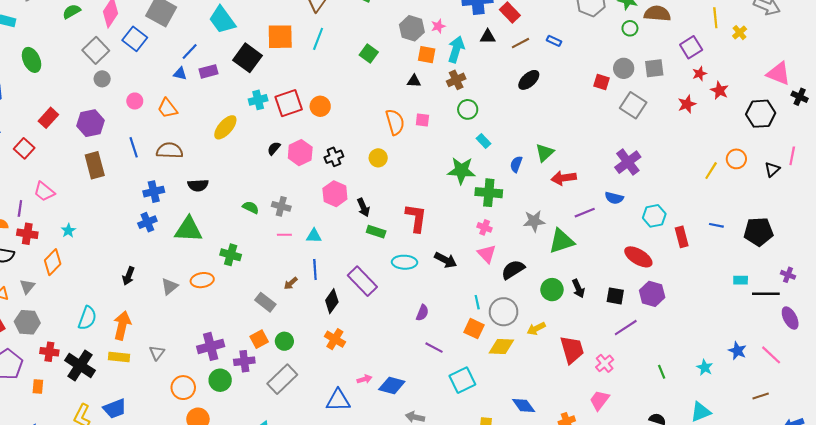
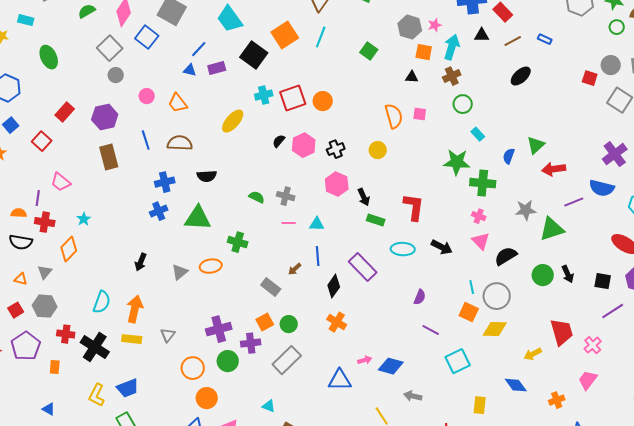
orange square: (280, 37) -> (285, 35), turned -32
blue semicircle: (614, 198) -> (602, 188), size x1.4
yellow arrow: (536, 329) -> (533, 354), moved

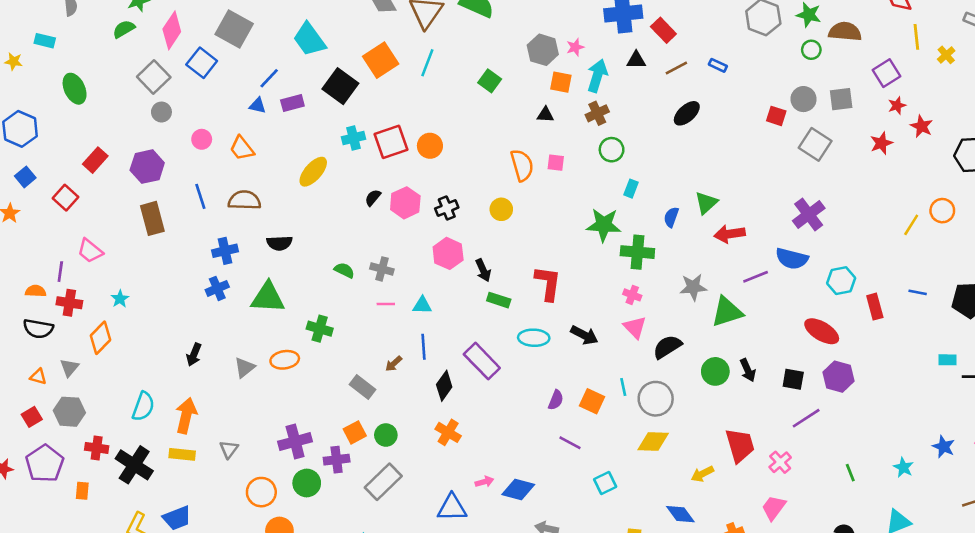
cyan rectangle: (478, 134) -> (631, 189), turned 64
orange square: (469, 312) -> (592, 401), moved
cyan square: (458, 361) -> (605, 483), size x0.7

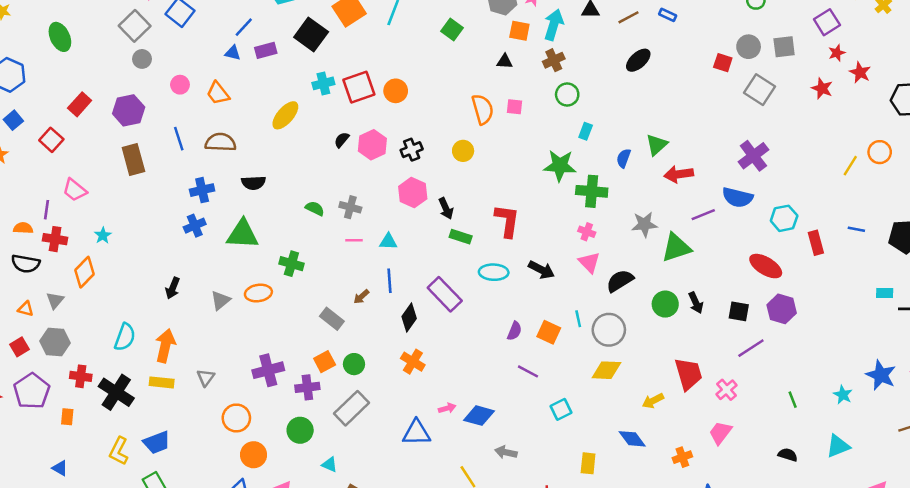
red star: (881, 143) -> (822, 88), turned -30
blue star: (944, 447) -> (881, 375), size x1.4
green circle: (307, 483) -> (300, 430), moved

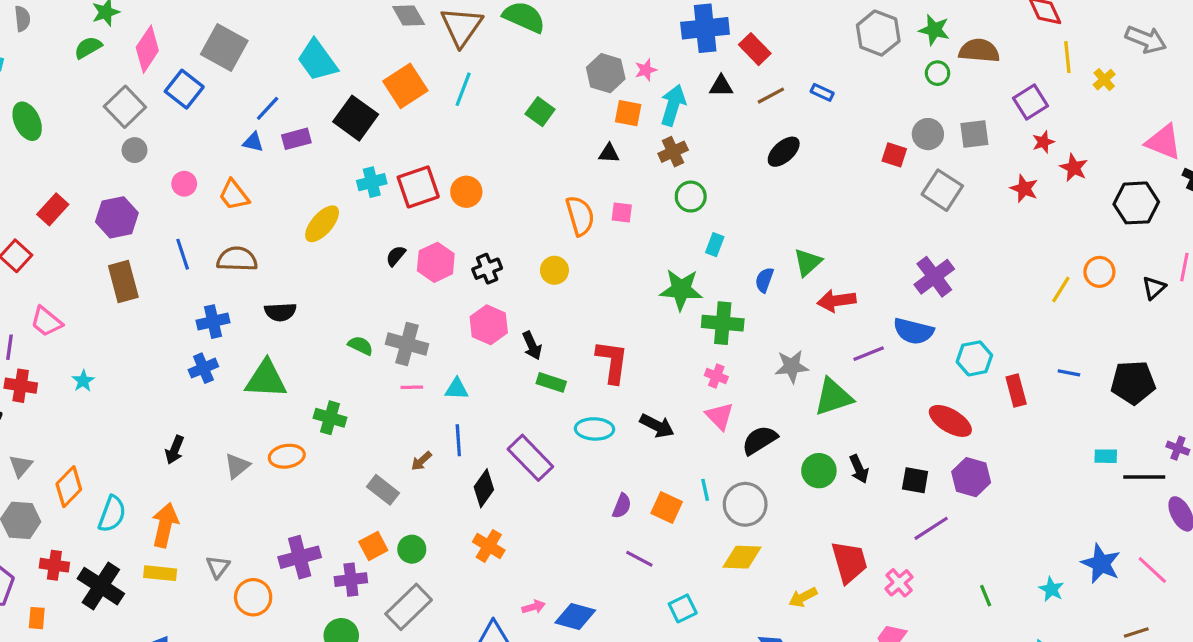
gray cross: (350, 207) -> (407, 344), size x1.4
orange diamond: (84, 272) -> (69, 487), moved
orange circle: (236, 418) -> (253, 597), moved

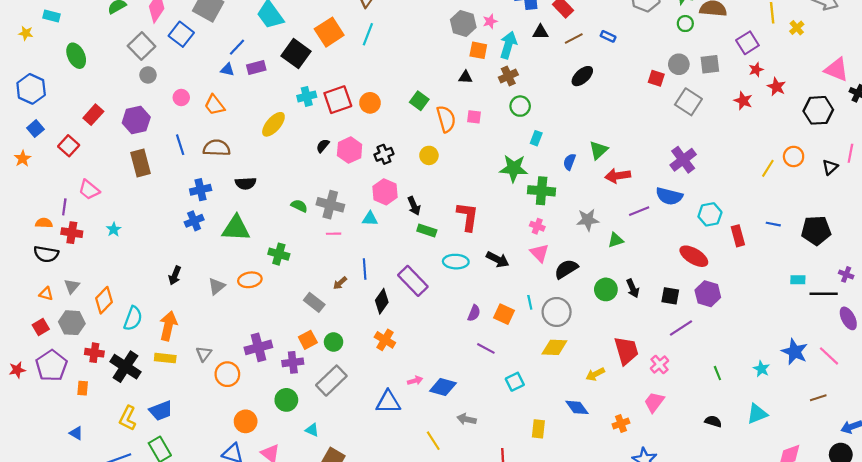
green square: (540, 112) -> (419, 101), moved
cyan triangle: (457, 389) -> (370, 219), moved
green triangle: (833, 397) -> (616, 240), size x0.6

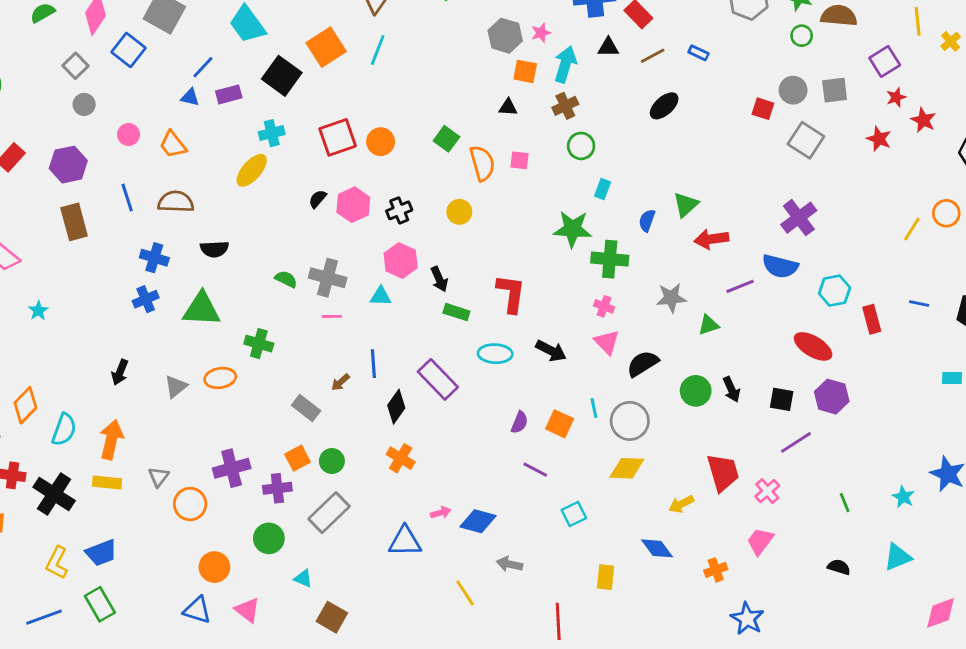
gray square: (142, 46) -> (76, 66), size x0.7
cyan cross: (307, 96) -> (272, 133), moved
blue cross: (201, 190) -> (154, 258), turned 30

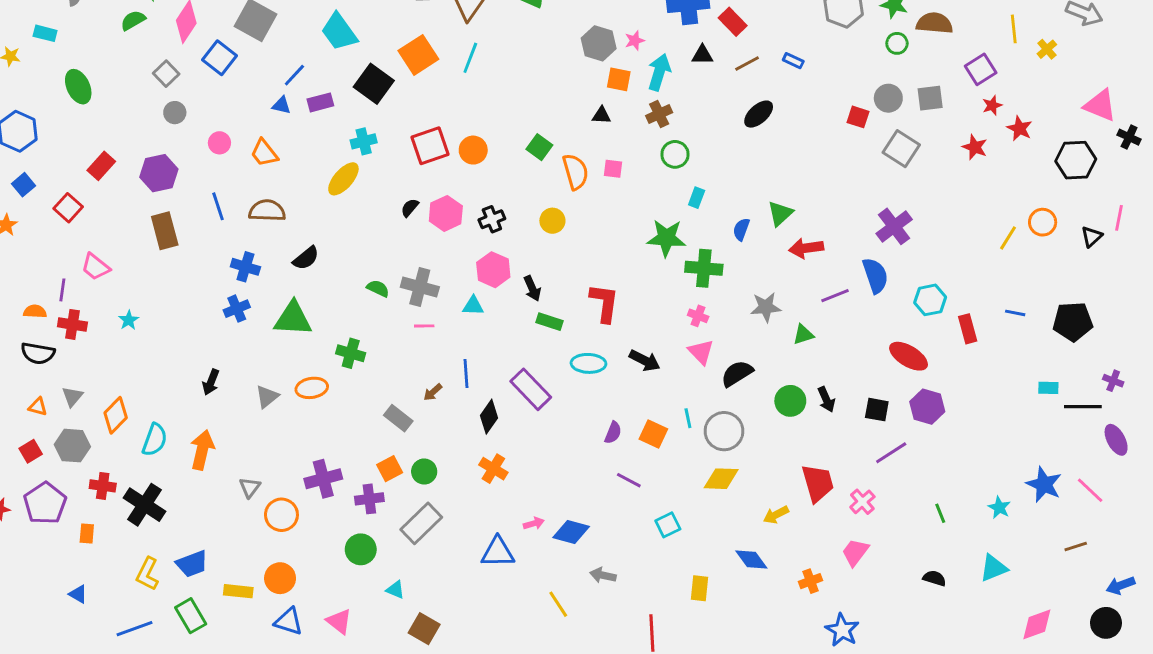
black semicircle: (214, 249) -> (306, 258), turned -36
blue semicircle: (780, 266) -> (875, 275), turned -123
yellow rectangle: (107, 483) -> (238, 591), moved
orange circle: (214, 567) -> (280, 578), moved

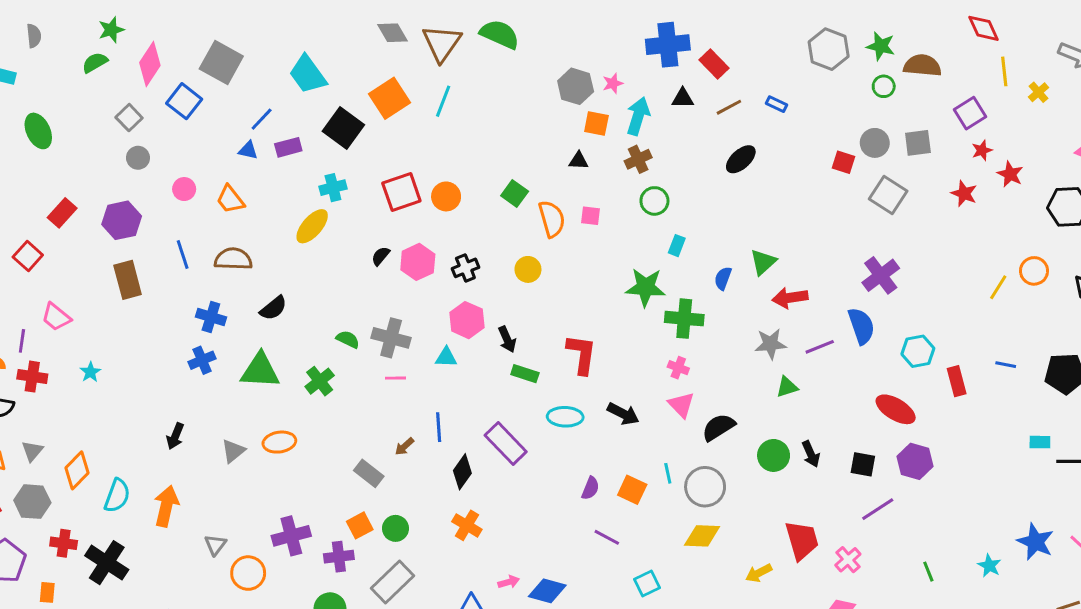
gray star: (766, 307) -> (771, 344), moved
green cross: (351, 353) -> (320, 381), moved, turned 36

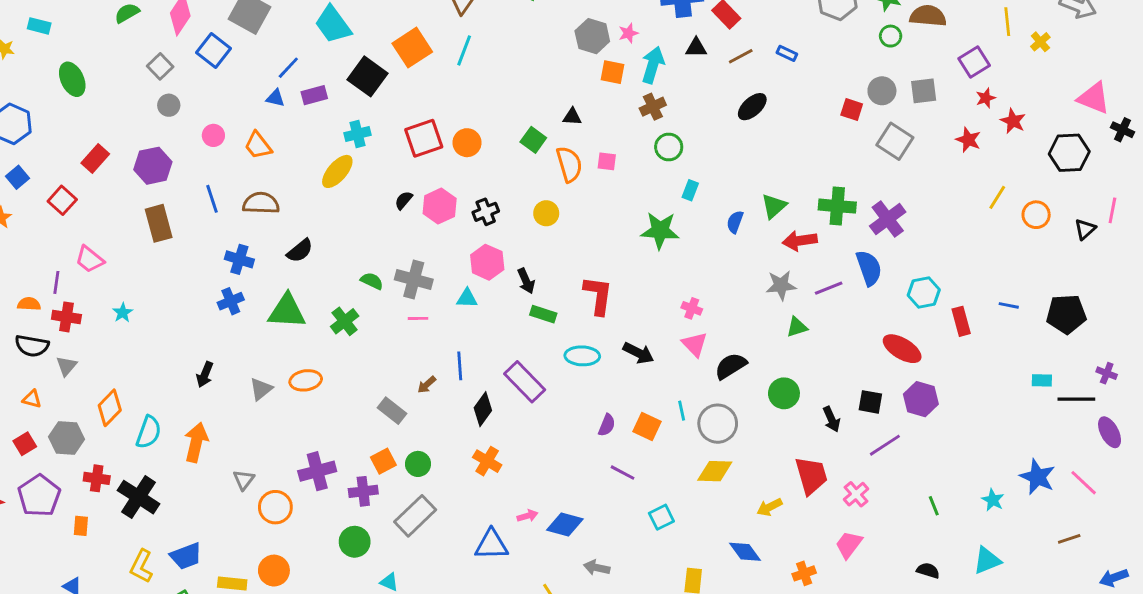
black triangle: (579, 161) -> (572, 117), moved
yellow line: (998, 287) -> (997, 197), moved
green cross: (684, 319) -> (837, 206), moved
gray triangle: (32, 451) -> (66, 366), moved
black arrow: (811, 454) -> (831, 419), moved

